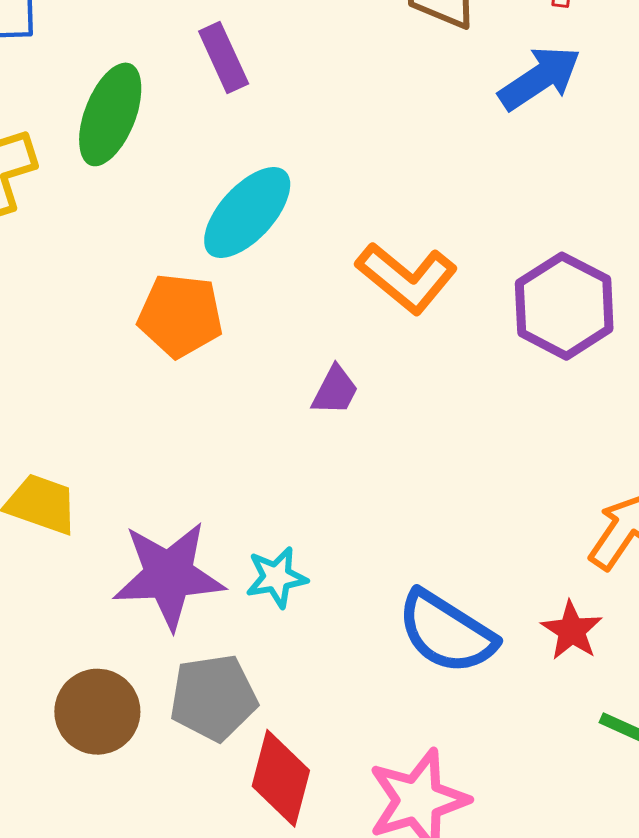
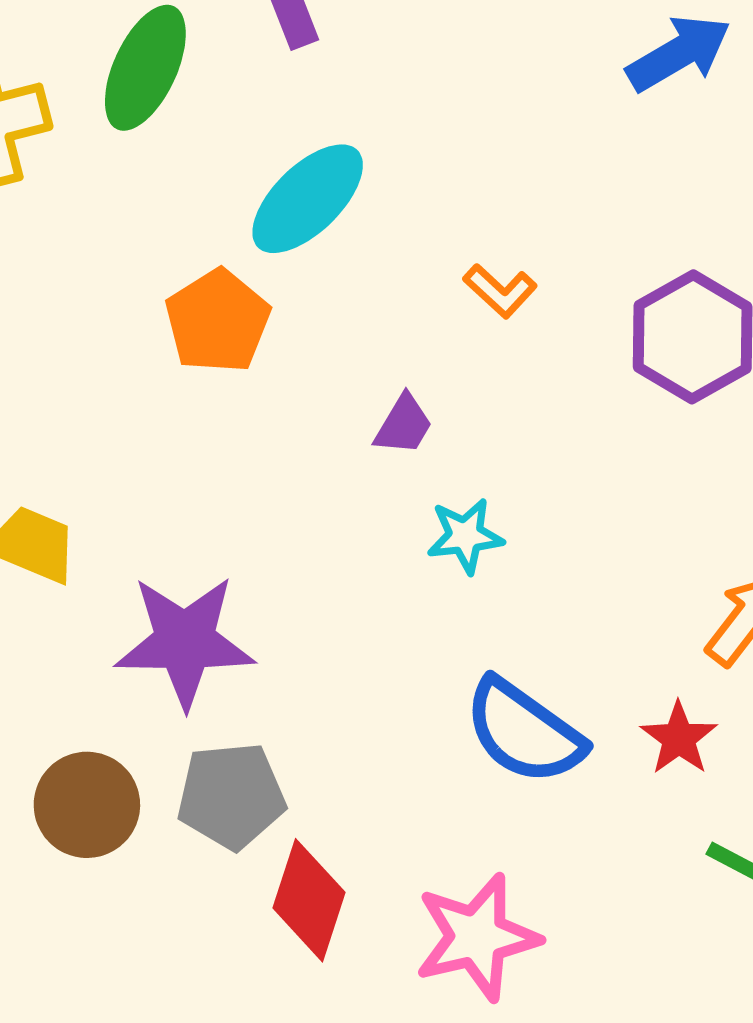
orange L-shape: (407, 278) -> (500, 291), size x0.6
orange pentagon: (180, 316) -> (218, 321), turned 30
cyan star: (276, 577) -> (465, 536), moved

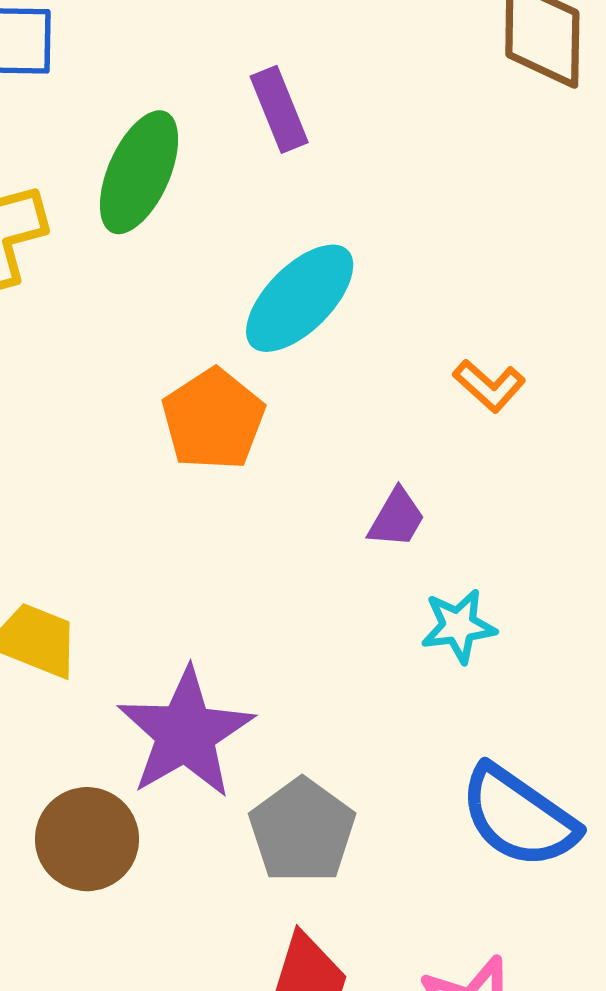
purple star: (185, 641) -> (186, 733), turned -30
gray pentagon: (231, 796) -> (302, 831), moved, turned -30
brown circle: (87, 805) -> (87, 839), moved

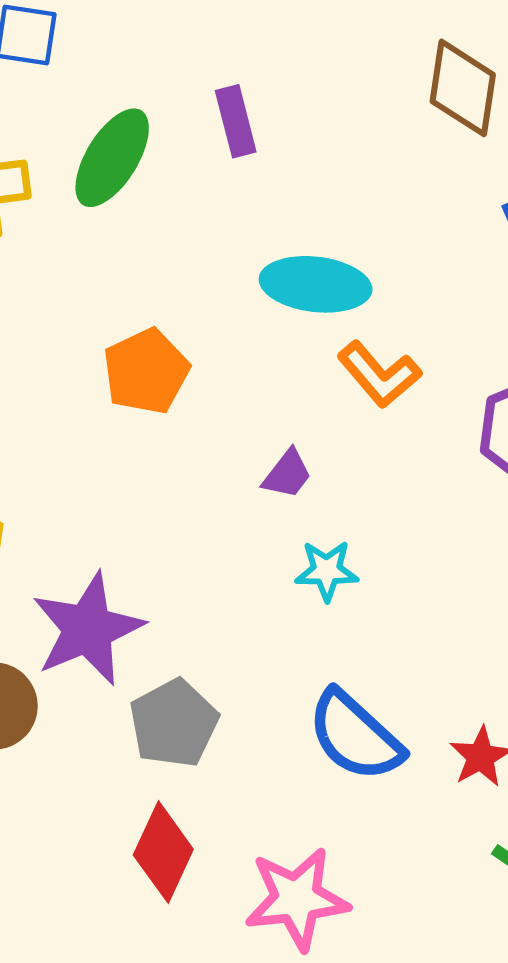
cyan ellipse: (300, 298) -> (316, 284), moved, turned 44
orange L-shape: (489, 386) -> (379, 374), size x1.4

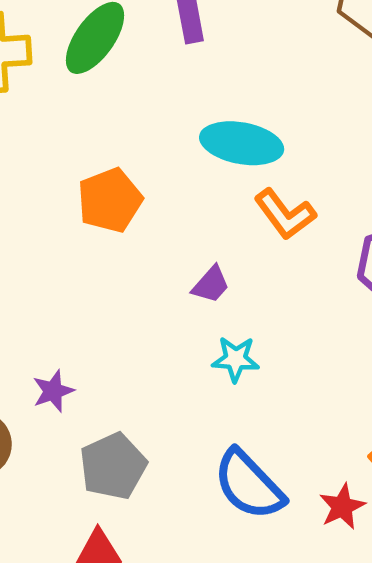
purple star: (88, 629) -> (53, 391), size x0.5

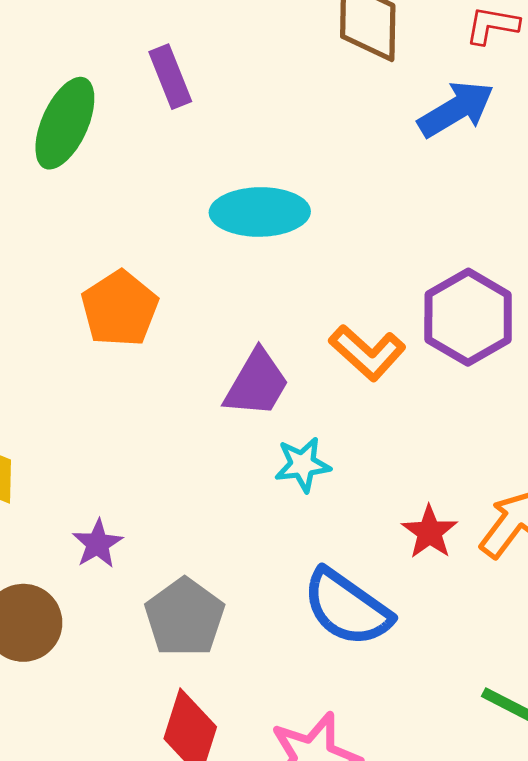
orange L-shape: (285, 214) -> (367, 353), moved
purple trapezoid: (211, 285) -> (257, 383), size x1.5
red star: (342, 507) -> (430, 532), moved

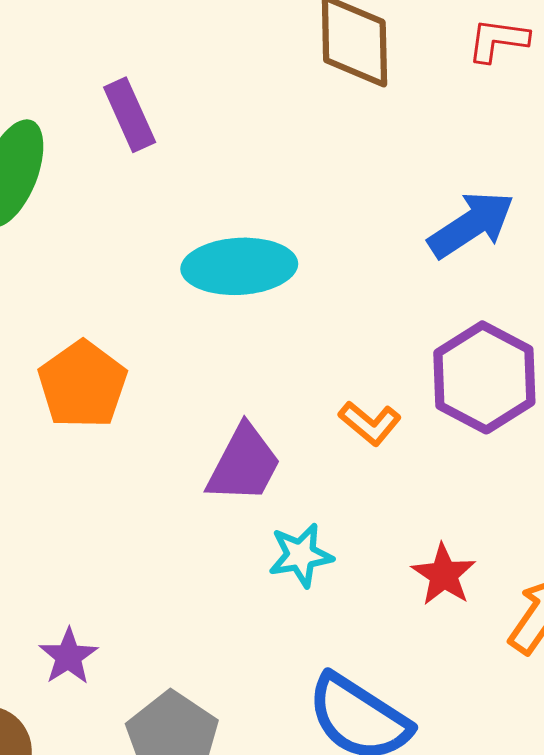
blue arrow: (456, 109) -> (471, 225), moved
orange L-shape: (367, 353) -> (370, 423), size x0.7
red star: (430, 532) -> (444, 575), moved

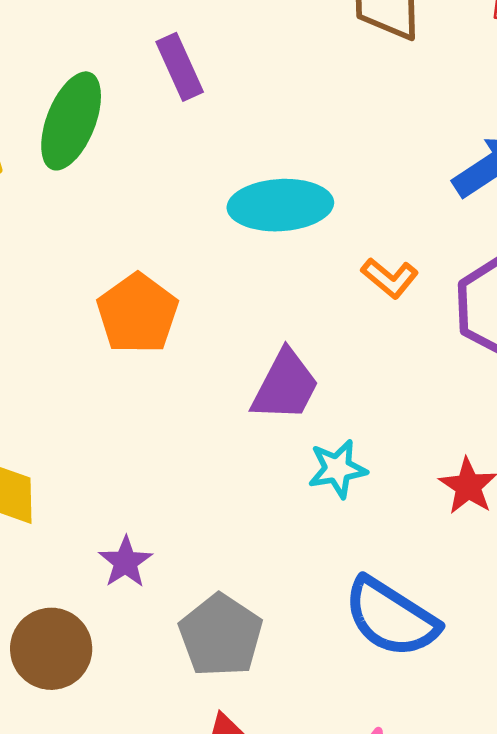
orange L-shape: (370, 423) -> (390, 278), moved

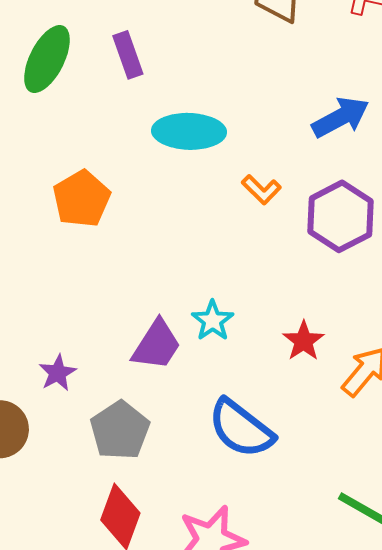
purple rectangle: (180, 67) -> (128, 55), moved
purple trapezoid: (285, 386) -> (157, 345), moved
cyan star: (337, 469) -> (213, 321), turned -30

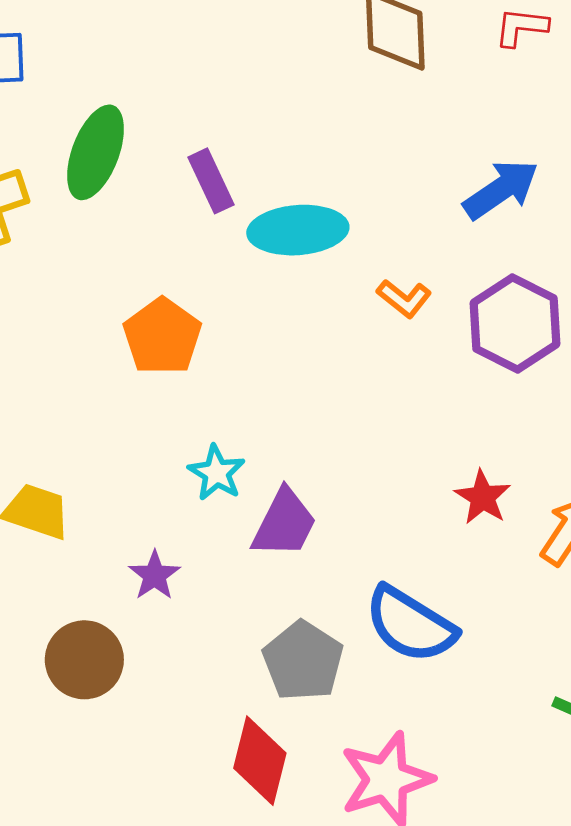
purple rectangle: (128, 55) -> (211, 181), moved
cyan star: (213, 321) -> (217, 473), moved
gray pentagon: (120, 430) -> (303, 661), moved

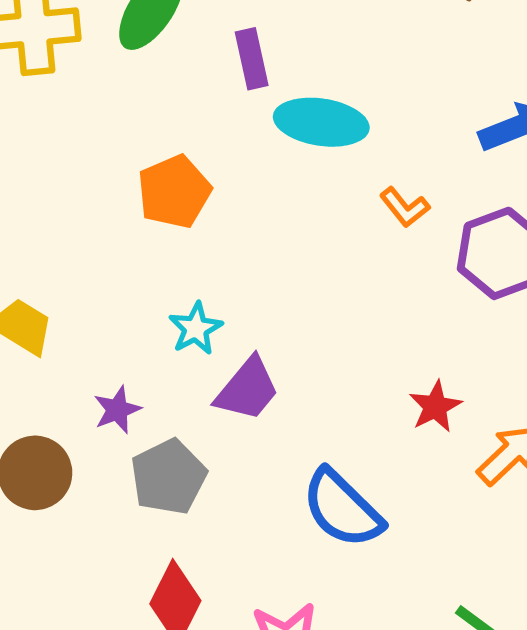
gray pentagon: (303, 661) -> (168, 477), moved

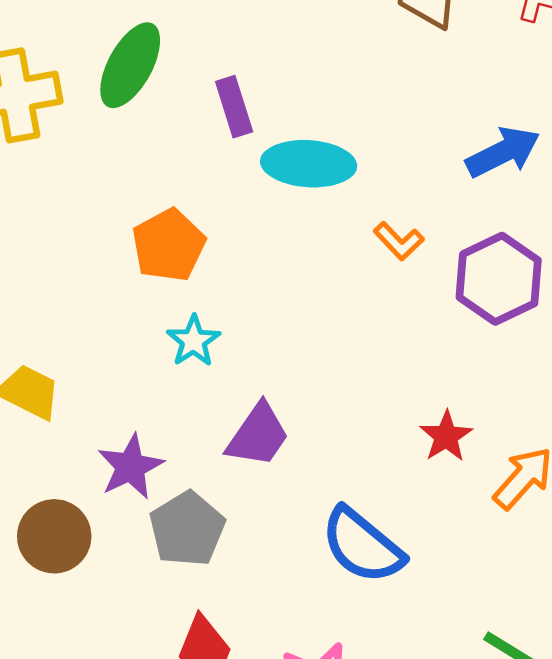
cyan star: (196, 328) -> (194, 341), moved
purple star: (117, 410) -> (130, 467), size x1.4

